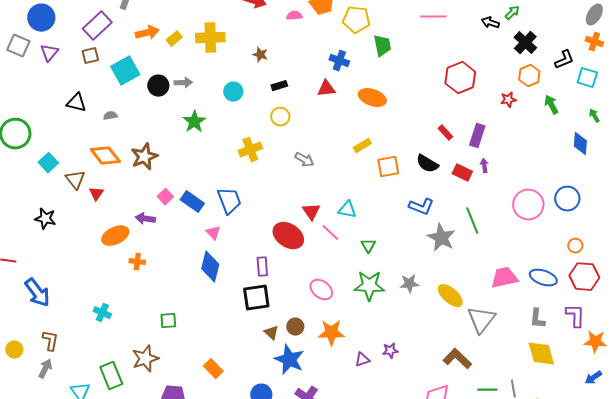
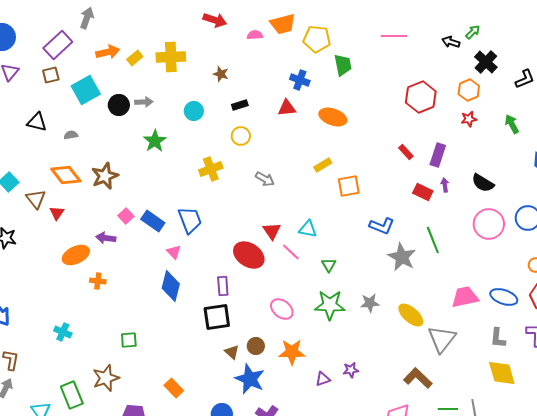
orange hexagon: (529, 76) -> (469, 90), moved
black semicircle: (427, 164) -> (483, 183), moved

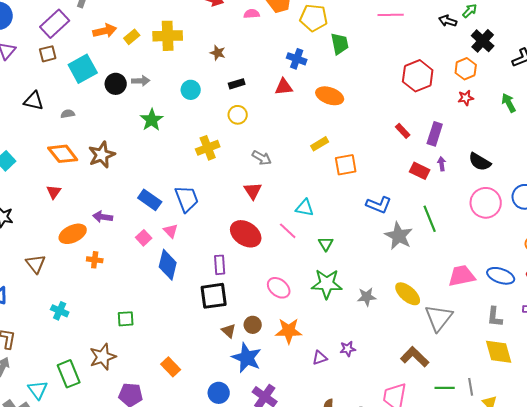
brown triangle: (36, 199) -> (36, 264), moved
pink square: (126, 216) -> (144, 238), moved
red triangle: (272, 231) -> (253, 191), moved
gray star: (370, 303) -> (367, 297), moved

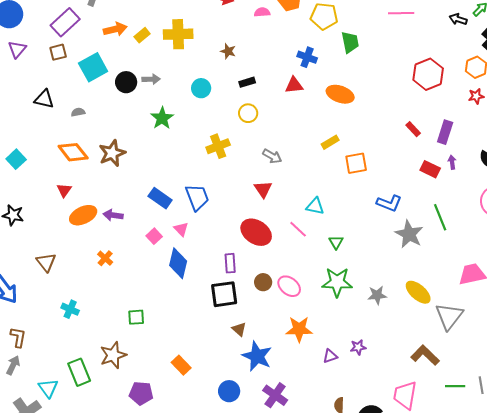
orange ellipse: (73, 234) -> (83, 215), moved
orange cross: (95, 260) -> (105, 258), turned 35
brown circle: (253, 325) -> (263, 282), moved

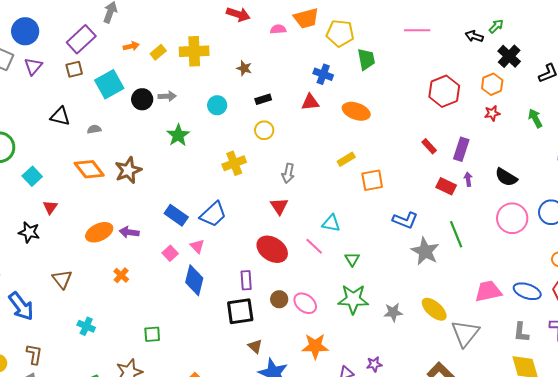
orange arrow: (115, 29) -> (131, 46), size x0.7
gray arrow: (272, 156) -> (288, 173), turned 72
red triangle: (64, 190) -> (50, 207), moved
blue trapezoid: (197, 197) -> (213, 214), turned 68

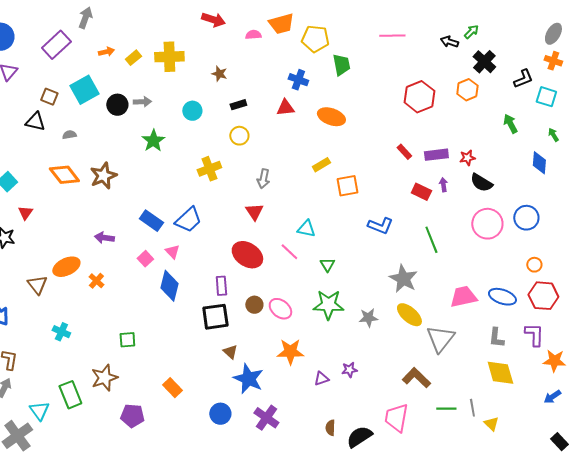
brown square: (74, 69) -> (49, 97), moved, turned 36
red star: (492, 113) -> (467, 158), moved
purple rectangle: (461, 149) -> (436, 155), turned 65
orange ellipse: (99, 232) -> (66, 267), moved
gray star: (425, 251) -> (403, 279), moved

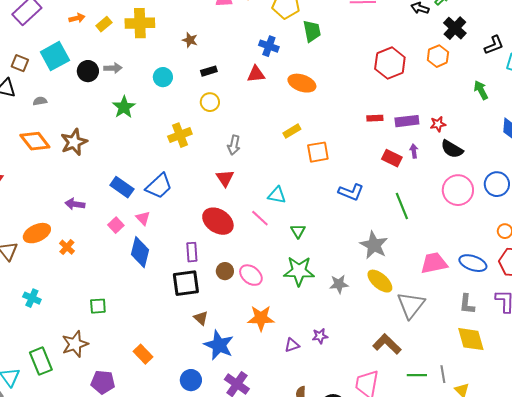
red rectangle: (404, 152) -> (375, 118), turned -49

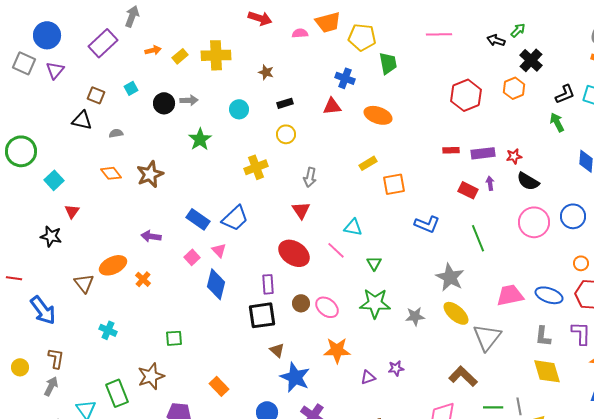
black L-shape: (494, 45) -> (565, 94), moved
cyan square: (55, 56) -> (131, 88), size x0.5
orange diamond: (35, 141) -> (111, 173), size x0.7

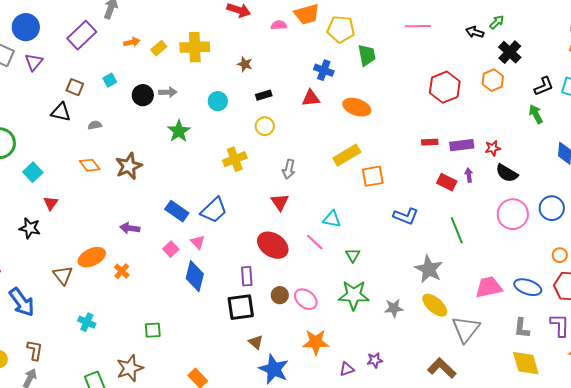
yellow rectangle: (368, 163) -> (347, 155), size x1.5

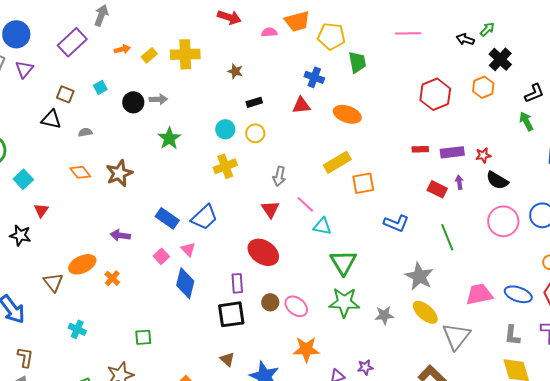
cyan circle: (218, 101) -> (225, 129), moved
pink line: (315, 242) -> (305, 204), moved
green triangle: (353, 255) -> (343, 262), size x1.8
brown triangle: (256, 342) -> (227, 359), moved

